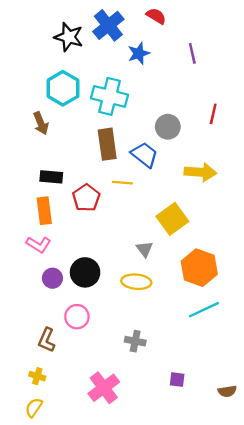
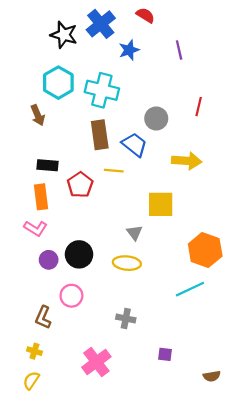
yellow square: (172, 219) -> (161, 204), turned 36
orange hexagon: (199, 268) -> (205, 250), moved
brown semicircle: (227, 391) -> (212, 376), moved

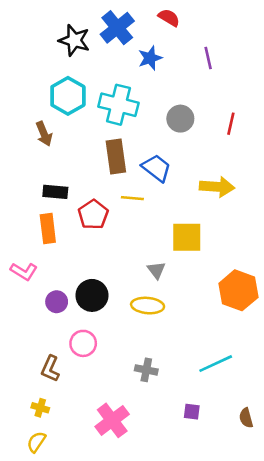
gray circle: (156, 118) -> (180, 119), moved
pink L-shape: (36, 228) -> (24, 271), moved
cyan line: (190, 289) -> (216, 364), moved
brown semicircle: (212, 376) -> (246, 418), moved, turned 84

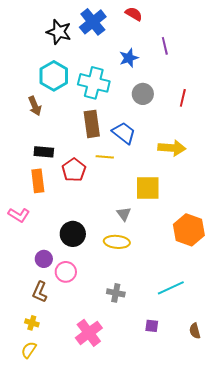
blue star: (150, 58) -> (129, 58), moved
purple circle: (57, 302) -> (44, 259), moved

